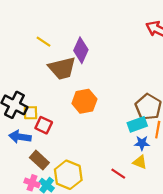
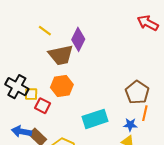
orange hexagon: (84, 101) -> (62, 86), moved
cyan rectangle: (137, 124) -> (95, 119), moved, size x1.4
blue arrow: (20, 137) -> (21, 131), moved

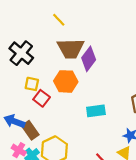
purple diamond: (78, 39) -> (89, 59), moved
black cross: (17, 87) -> (21, 53), moved
cyan rectangle: (95, 119) -> (96, 111), moved, size x0.7

